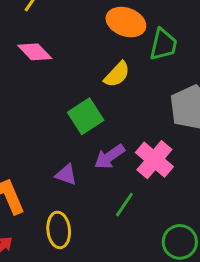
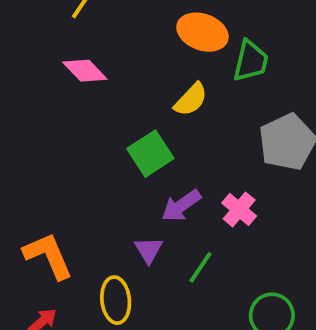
pink cross: (154, 160) -> (239, 209), size x0.7
purple triangle: (66, 175) -> (148, 250), moved, turned 40

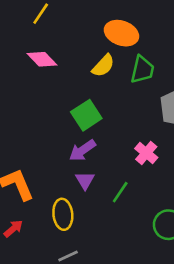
green trapezoid: (251, 61) -> (142, 70), moved
yellow semicircle: (191, 100) -> (103, 66), moved
purple arrow: (181, 206) -> (82, 150), moved

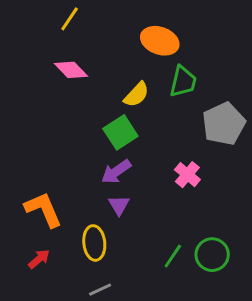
yellow semicircle: (103, 66) -> (136, 95), moved
green line: (120, 192) -> (173, 256), moved

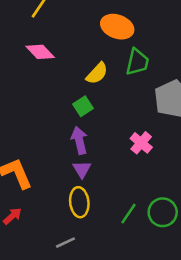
green square: (120, 132) -> (83, 106), size x0.7
purple arrow: (116, 172) -> (79, 140), turned 112
yellow ellipse: (94, 243) -> (79, 202), moved

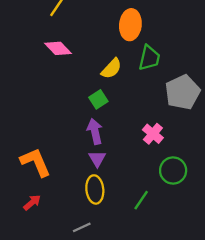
orange ellipse: (117, 27) -> (130, 25), turned 76
green circle: (163, 212) -> (173, 170), moved

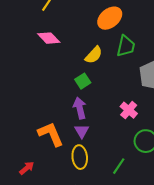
orange ellipse: (130, 25) -> (110, 18), turned 45
orange L-shape: (36, 162) -> (51, 134), moved

